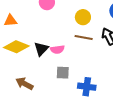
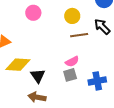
black triangle: (41, 49) -> (38, 76), moved
pink semicircle: (57, 49) -> (72, 62), moved

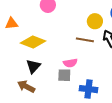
yellow circle: (72, 16) -> (95, 21), moved
yellow diamond: (18, 65) -> (33, 42), moved

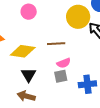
yellow circle: (95, 21) -> (78, 17), size x1.5
brown line: (85, 40) -> (56, 44), moved

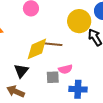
yellow diamond: (23, 51) -> (37, 49), moved, turned -40
pink semicircle: (64, 63) -> (65, 69), moved

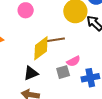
black triangle: (21, 71) -> (31, 73), turned 42

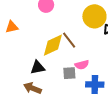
brown line: (56, 40) -> (69, 40), turned 48

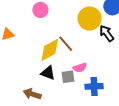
black triangle: (38, 67) -> (48, 73), moved, turned 35

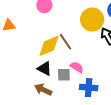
pink semicircle: (80, 68) -> (77, 67), turned -136
brown arrow: (32, 94) -> (43, 90), moved

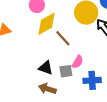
yellow diamond: (49, 46) -> (46, 24), moved
pink semicircle: (77, 67) -> (78, 62), turned 96

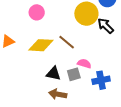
yellow diamond: (46, 24) -> (41, 45), moved, turned 40
pink semicircle: (78, 62) -> (84, 64), turned -96

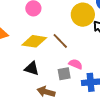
black triangle: (53, 74) -> (32, 69), moved

